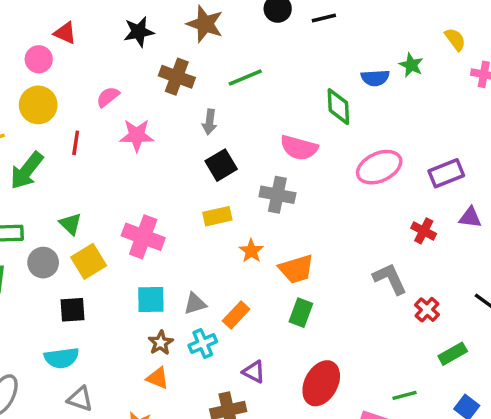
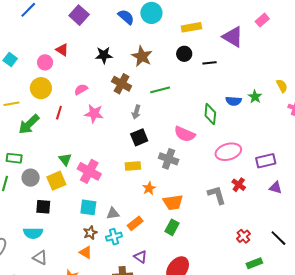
green triangle: (70, 224) -> (65, 159), moved
red cross: (424, 231) -> (239, 185), moved
gray L-shape: (390, 279) -> (217, 195), moved

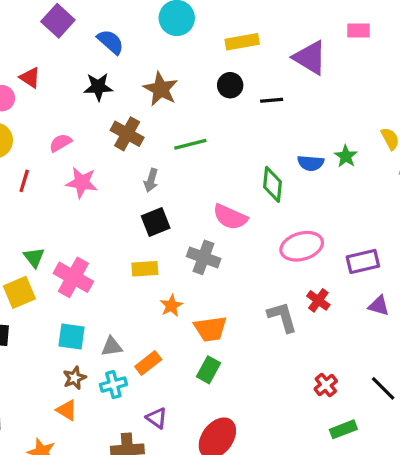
blue semicircle: (126, 17) -> (110, 42), moved
pink rectangle: (262, 20) -> (358, 31), turned 40

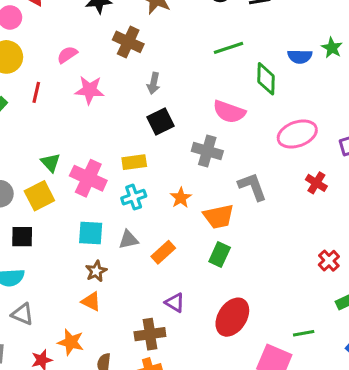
green line: (190, 144) -> (228, 48), moved
yellow rectangle: (145, 269) -> (134, 162), moved
gray L-shape: (282, 317) -> (252, 187), moved
cyan cross: (113, 385) -> (134, 197), moved

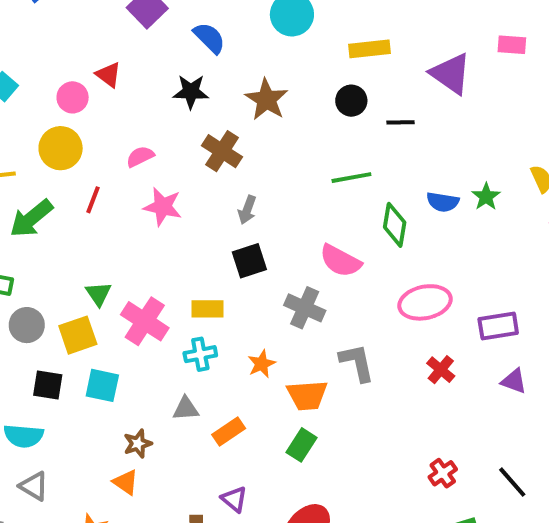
cyan square: (91, 233) -> (102, 385), moved

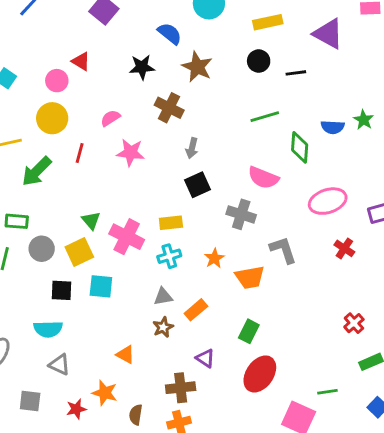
blue semicircle: (209, 38) -> (170, 34), moved
brown star: (138, 444) -> (163, 327), moved
green rectangle: (301, 445) -> (249, 331), moved

